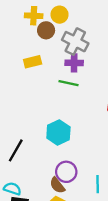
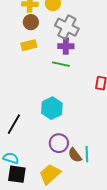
brown circle: (46, 30) -> (31, 22), moved
brown semicircle: (57, 185) -> (75, 155), moved

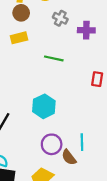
gray cross: (67, 27) -> (60, 18), size x0.6
purple cross: (66, 46) -> (86, 30), moved
cyan line: (87, 154) -> (82, 142), moved

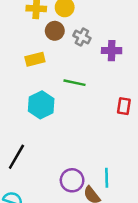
brown circle: (21, 13) -> (55, 31), moved
cyan hexagon: (44, 106) -> (41, 105), moved

